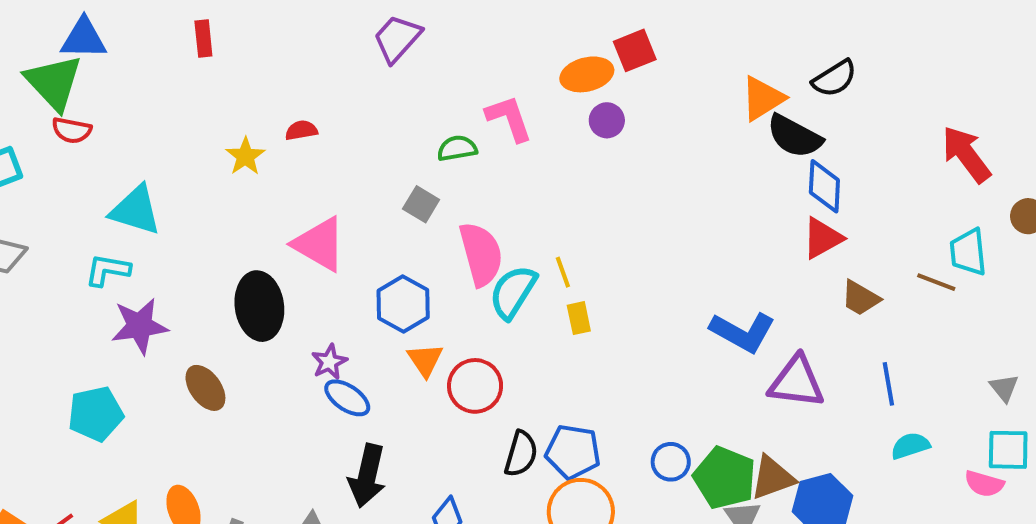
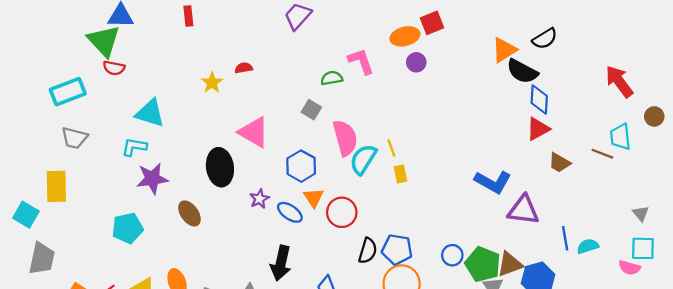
blue line: (888, 384) -> (565, 238), moved
blue ellipse: (347, 398) -> (290, 212), moved

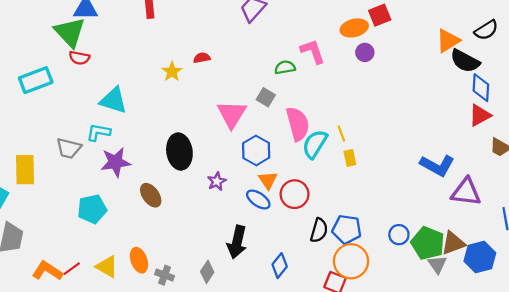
pink triangle: (254, 132) -> (232, 114), moved, turned 32
gray trapezoid: (74, 138) -> (69, 148), moved
blue ellipse: (290, 212) -> (258, 199), moved

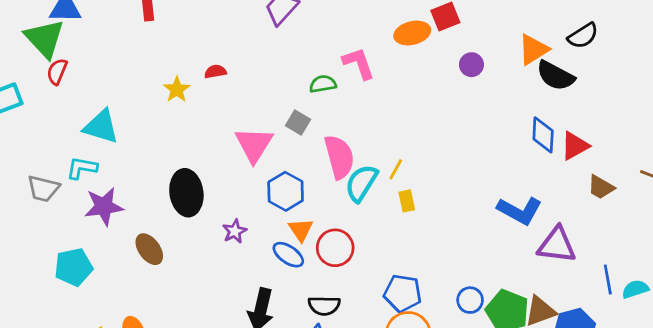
purple circle: (365, 52) -> (471, 65), moved
red semicircle: (79, 58) -> (57, 72), turned 102
blue diamond: (481, 88) -> (543, 135), moved
yellow line: (341, 133) -> (396, 169), turned 49
black semicircle: (319, 230) -> (324, 306), moved, turned 75

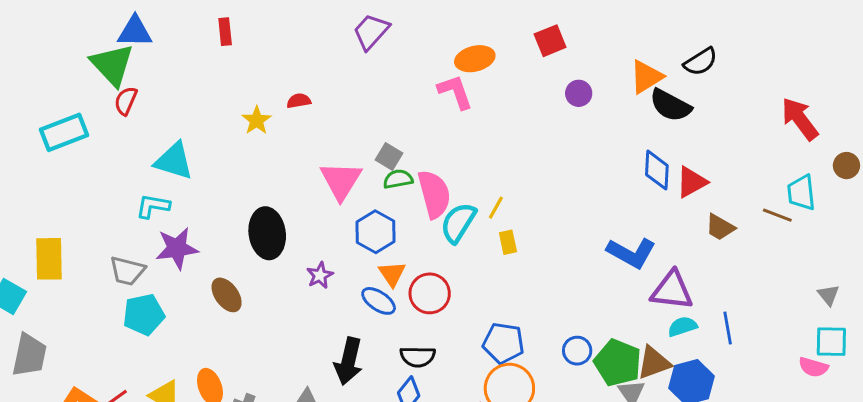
orange ellipse: (412, 33) -> (475, 59), moved
green semicircle: (323, 84) -> (398, 179), moved
gray trapezoid: (43, 189) -> (127, 271), moved
cyan semicircle: (635, 289) -> (682, 327), moved

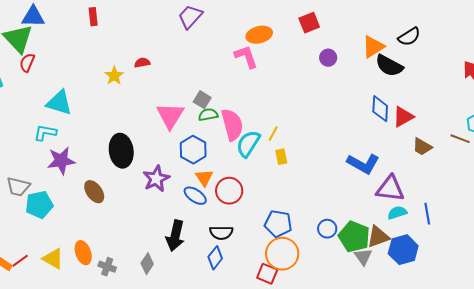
gray trapezoid: (127, 271) -> (18, 187), moved
purple star: (320, 275) -> (156, 179), size x1.5

